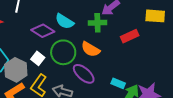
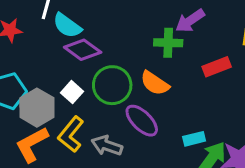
cyan semicircle: (65, 21) -> (67, 26), moved
cyan rectangle: (118, 83) -> (194, 139), turned -40

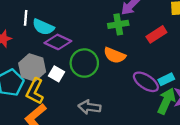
gray hexagon: (37, 108) -> (32, 68), moved
purple ellipse: (142, 121) -> (146, 82), moved
yellow L-shape: (71, 134) -> (35, 91), moved
cyan rectangle: (194, 139) -> (166, 79), moved

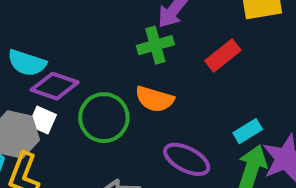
white square: (57, 74) -> (43, 120), moved
purple ellipse: (146, 82) -> (187, 159), moved

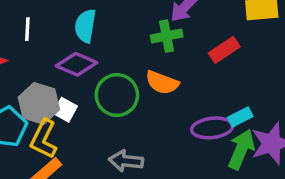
cyan semicircle: (27, 63) -> (85, 26), moved, turned 76
white square: (43, 120) -> (65, 110), moved
purple ellipse: (187, 159) -> (212, 128), moved, turned -39

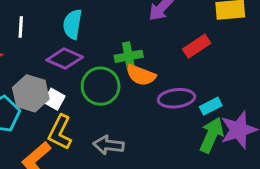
green cross: (167, 36) -> (129, 56), moved
purple ellipse: (212, 128) -> (176, 98), moved
yellow L-shape: (44, 139) -> (60, 132), moved

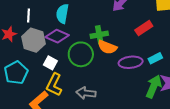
gray hexagon: (31, 93) -> (33, 40), moved
cyan rectangle: (211, 106) -> (155, 58), moved

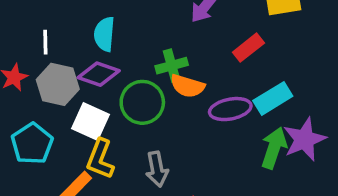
cyan rectangle: (155, 58) -> (273, 98), size x1.5
white square: (50, 63) -> (91, 122), size x1.5
gray arrow: (86, 93) -> (157, 169), turned -102

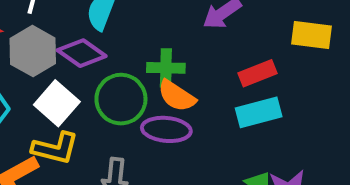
cyan rectangle: (273, 98) -> (259, 112), moved
purple ellipse: (230, 109) -> (166, 129), moved
yellow L-shape: (100, 159) -> (55, 148), turned -114

